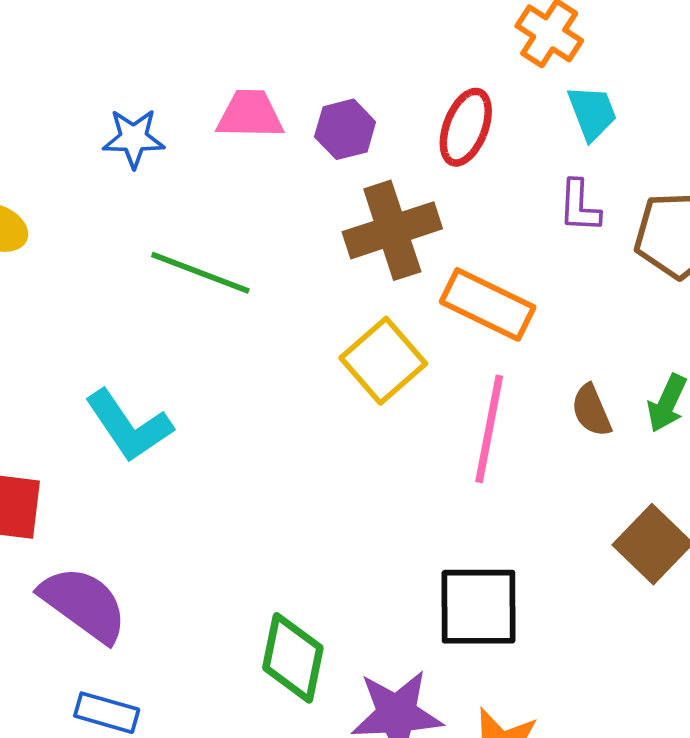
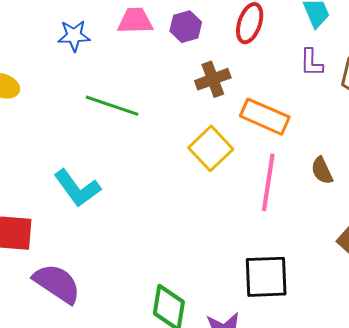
brown cross: (392, 230) -> (213, 79), size x0.7

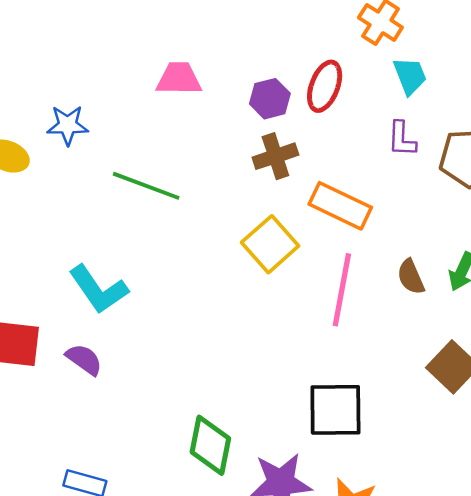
purple hexagon: (186, 27) -> (270, 99), moved
blue star: (74, 36) -> (68, 125), moved
purple semicircle: (57, 283) -> (84, 359), moved, size x0.6

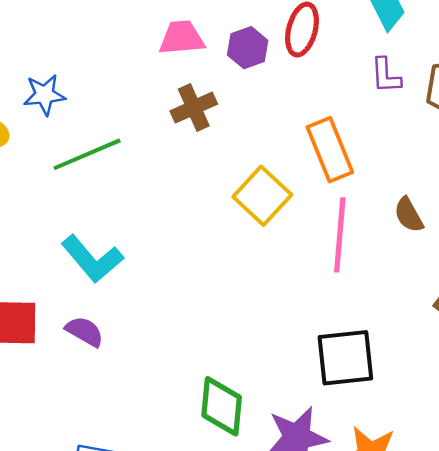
pink trapezoid: (179, 79) -> (182, 38), moved
brown cross: (275, 156) -> (194, 108), moved
green line: (146, 186) -> (87, 154), moved, turned -38
orange rectangle: (340, 206) -> (330, 150), turned 48

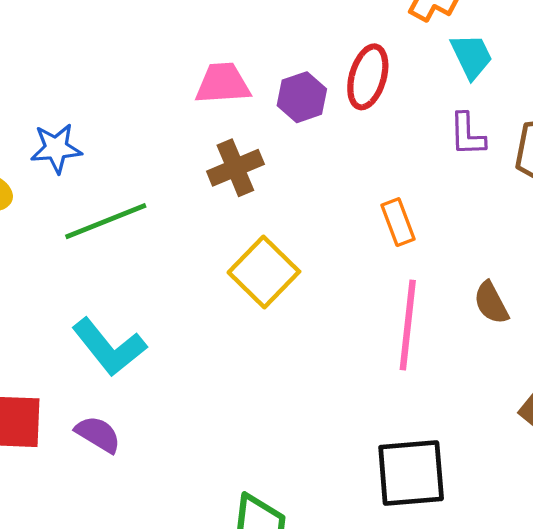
orange rectangle: (330, 150) -> (398, 222), size x0.6
yellow square: (262, 196) -> (264, 272), moved

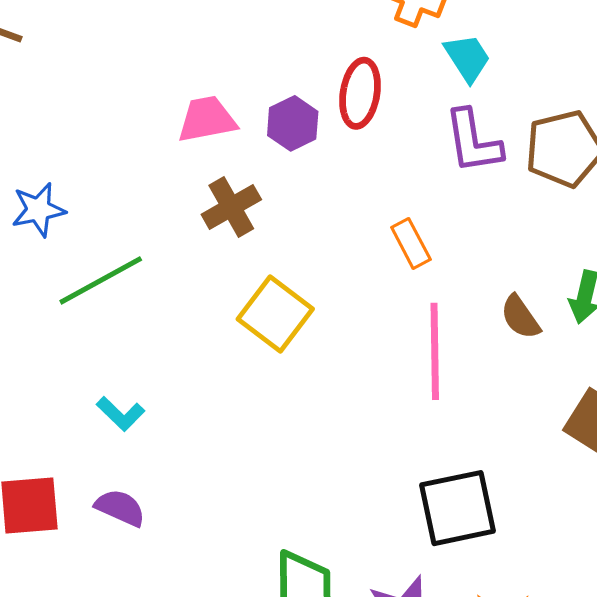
purple L-shape: (467, 134) -> (473, 141), size x1.4
cyan L-shape: (109, 347) -> (121, 414), size x0.6

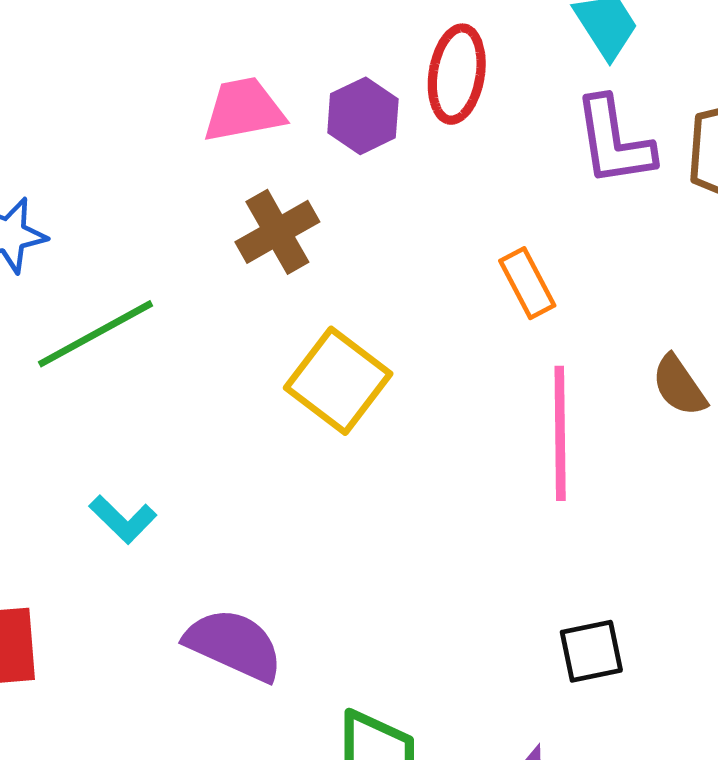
purple semicircle: (120, 508) -> (234, 645), moved, size x1.4
black square: (457, 508) -> (591, 651), size x0.6

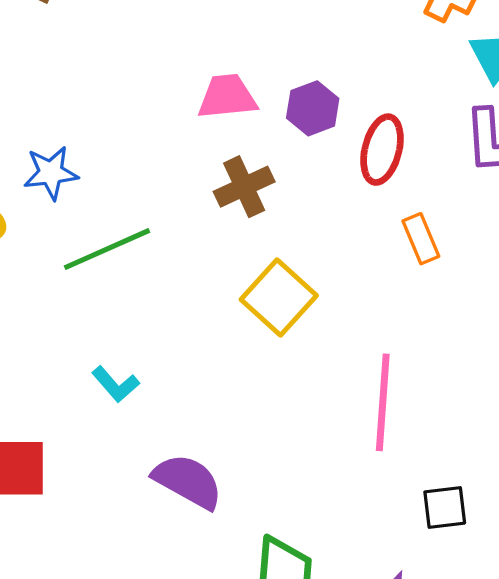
red ellipse: (457, 74) -> (382, 150), moved
pink line: (560, 433) -> (383, 402), moved

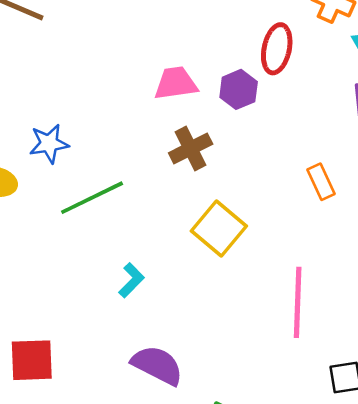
red ellipse: (382, 150) -> (277, 49), moved
cyan L-shape: (116, 384) -> (131, 280), moved, turned -92

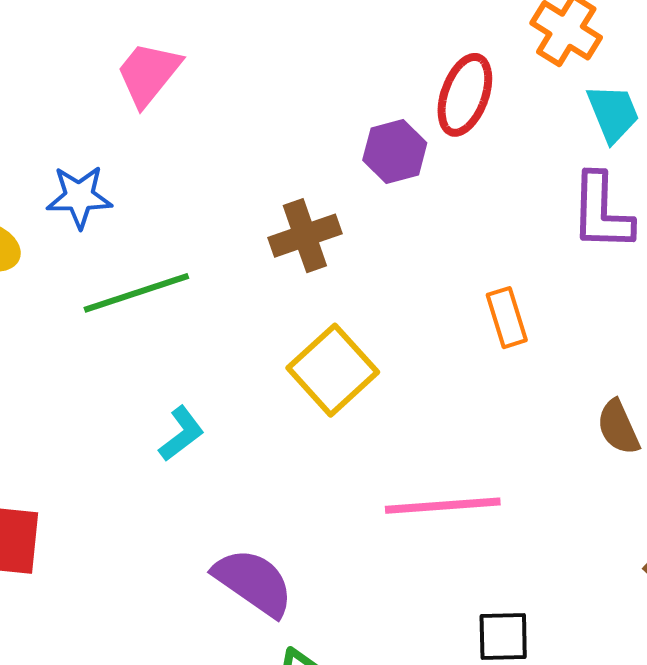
pink trapezoid: (176, 83) -> (148, 74), moved, turned -51
pink line: (298, 302) -> (443, 506), turned 76
purple semicircle: (157, 365) -> (253, 582), moved

